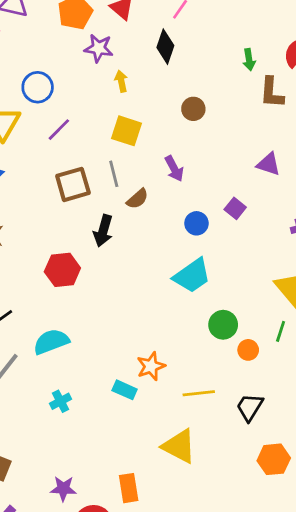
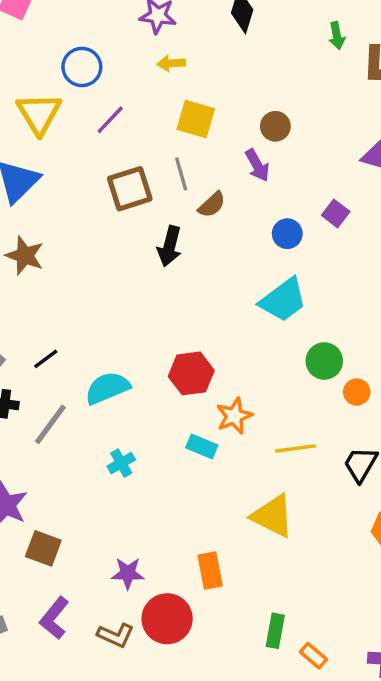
green arrow: (249, 60) -> (337, 36), moved
yellow arrow: (121, 81) -> (171, 63), moved, turned -80
brown circle: (193, 109) -> (275, 126), moved
red hexagon: (62, 270) -> (191, 373), moved

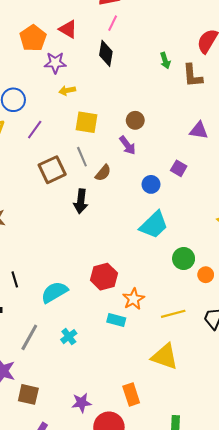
black line: (46, 359) -> (15, 279), turned -63
gray line: (50, 424) -> (29, 337), moved

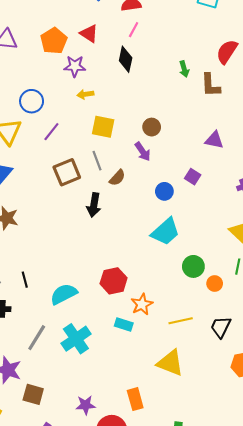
cyan cross: (69, 337) -> (76, 339), size x1.8

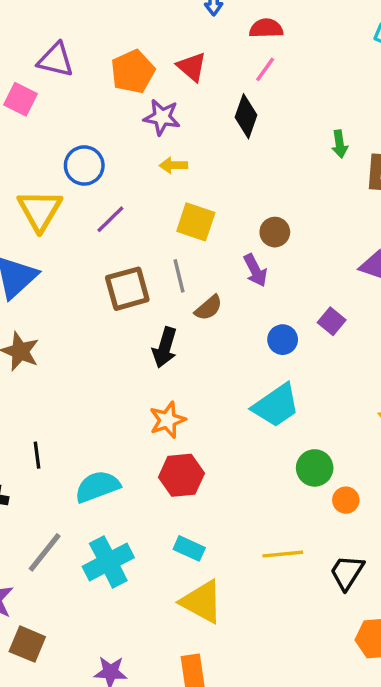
orange star: (142, 304) -> (168, 420), moved
yellow triangle: (170, 363) -> (202, 602), moved

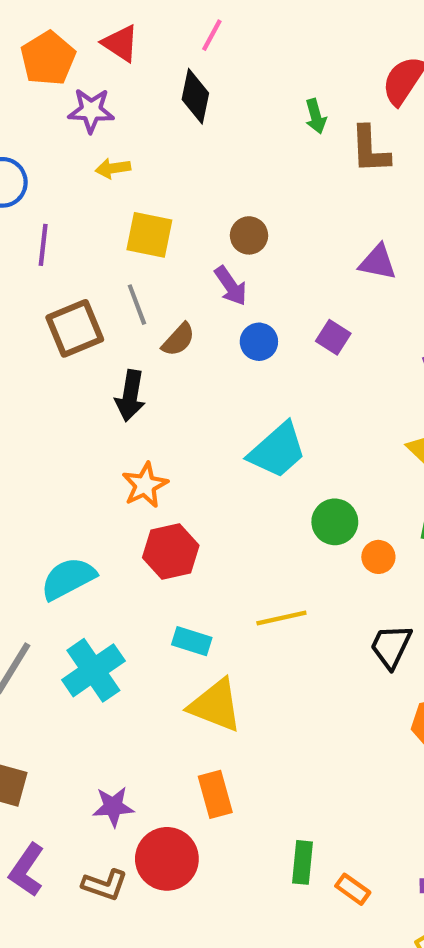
purple line: (110, 219) -> (43, 245), turned -32
blue circle: (283, 340) -> (259, 342), moved
yellow line: (283, 554) -> (281, 618), moved

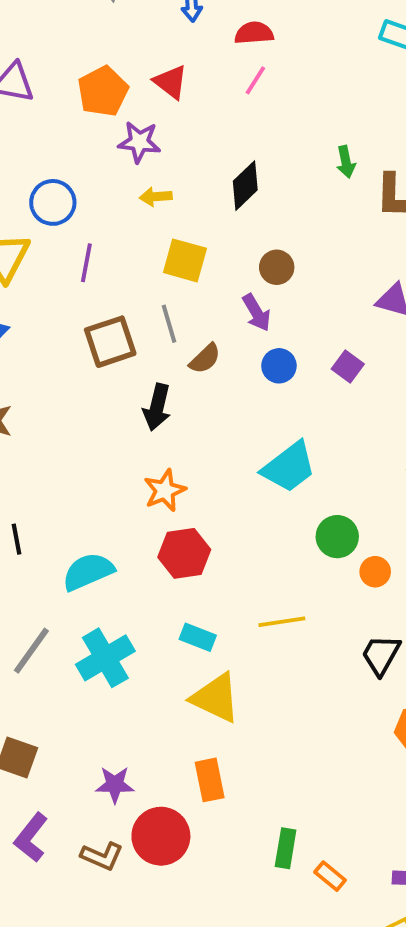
black diamond: (195, 96) -> (245, 186), moved, turned 30

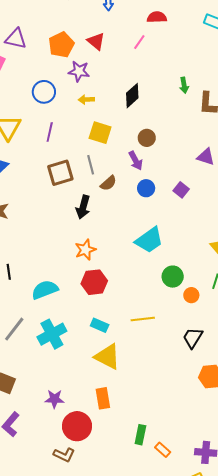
red semicircle: (254, 33) -> (157, 17), moved
blue circle: (53, 202) -> (44, 92), moved
brown L-shape: (102, 856) -> (64, 455), moved

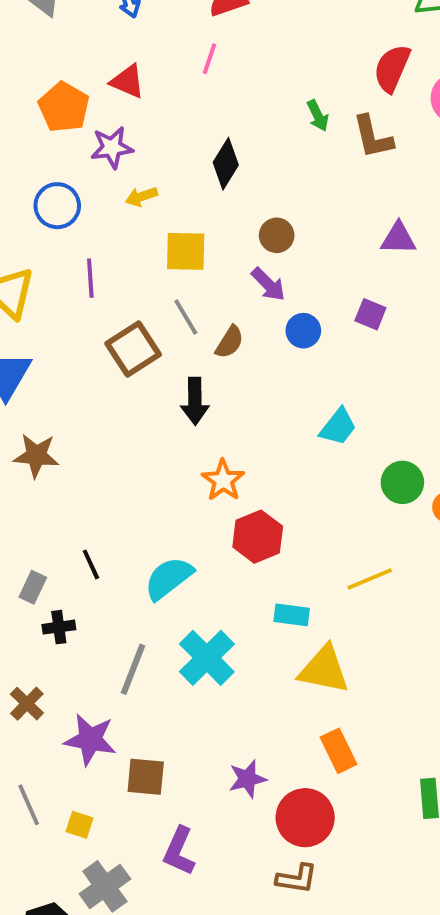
cyan trapezoid: (149, 240) -> (338, 427), size x0.7

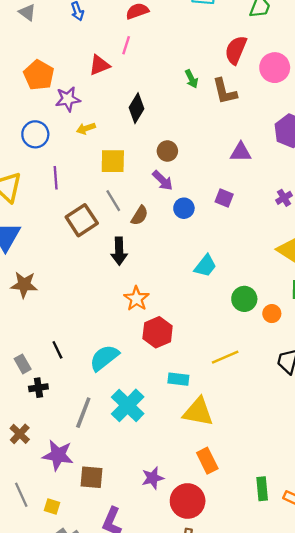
red triangle: (128, 81) -> (99, 65), moved, turned -45
gray rectangle: (33, 587) -> (23, 364), turned -54

